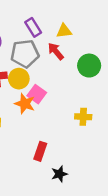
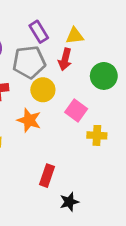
red arrow: (56, 51) -> (65, 59), turned -126
yellow circle: (19, 79) -> (43, 90), moved
pink square: (37, 94) -> (76, 111), moved

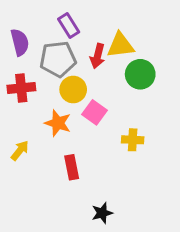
yellow triangle: (75, 36) -> (120, 45), moved, size x1.4
pink square: (76, 111) -> (94, 112), moved
red rectangle: (47, 176) -> (72, 167), moved, turned -30

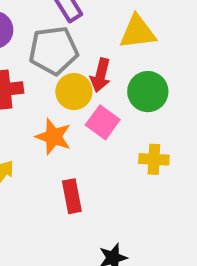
red arrow: (98, 56) -> (101, 75), moved
green circle: (140, 74) -> (148, 92), moved

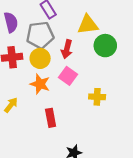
yellow circle: (74, 92) -> (40, 58), moved
green circle: (148, 92) -> (105, 46), moved

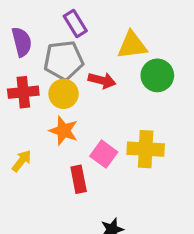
red arrow: (67, 49) -> (102, 80), turned -90
pink square: (68, 76) -> (104, 154), moved
yellow cross: (97, 97) -> (146, 149), size x1.5

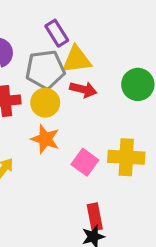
yellow triangle: (132, 45) -> (77, 60), moved
red rectangle: (79, 179) -> (95, 217), moved

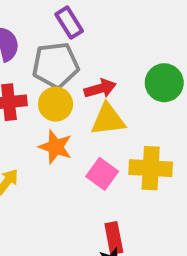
yellow triangle: (77, 60) -> (108, 120), moved
red arrow: (83, 89) -> (100, 89), turned -30

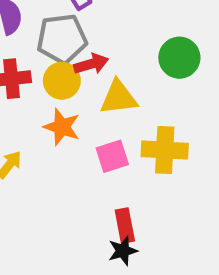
red arrow: (100, 89) -> (91, 64), moved
pink square: (102, 174) -> (112, 156), turned 36

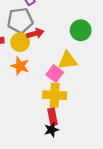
yellow triangle: (119, 98) -> (68, 61), moved
yellow cross: (165, 150) -> (55, 95), moved
pink square: (112, 156) -> (55, 74), moved, turned -35

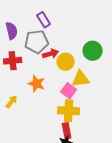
yellow circle: (20, 42) -> (66, 62), moved

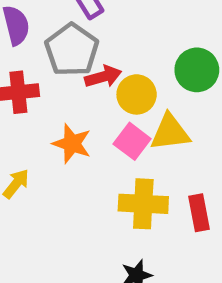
gray pentagon: (37, 42) -> (72, 50), turned -30
pink square: (69, 91) -> (132, 141), moved
red rectangle: (67, 131) -> (199, 213), moved

